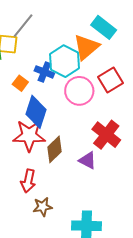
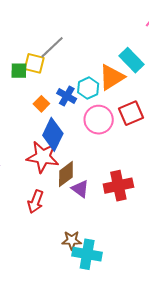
cyan hexagon: (65, 61) -> (88, 88), size x0.7
red cross: (106, 135) -> (118, 186), moved, turned 32
purple triangle: (88, 160) -> (80, 189), moved
brown star: (43, 207) -> (72, 240), moved

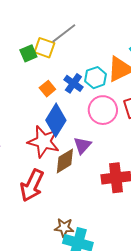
green square: (19, 71) -> (28, 53), turned -30
purple triangle: (80, 189) -> (82, 145), moved, turned 30
red arrow: (36, 202) -> (32, 185), size x1.4

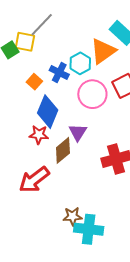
red star: (44, 142) -> (39, 135), size x0.6
red arrow: (32, 185) -> (34, 180), turned 36

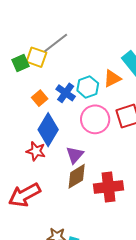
orange triangle: (103, 51) -> (112, 78), size x0.7
brown diamond: (63, 150) -> (77, 176), moved

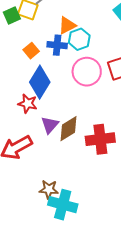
orange triangle: (112, 78) -> (67, 25), moved
blue cross: (66, 93) -> (57, 45), turned -30
purple triangle: (75, 155) -> (50, 125), moved

